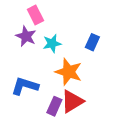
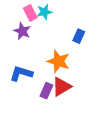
cyan star: (52, 43) -> (44, 12), moved

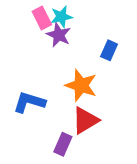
purple star: (22, 31) -> (59, 35), moved
purple rectangle: (46, 91) -> (63, 144), moved

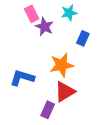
cyan star: (61, 17) -> (69, 13), moved
orange star: (81, 85) -> (62, 65), turned -30

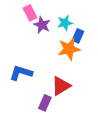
cyan star: (69, 13) -> (65, 23), moved
orange star: (62, 65) -> (69, 49), moved

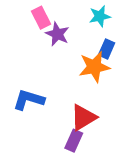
cyan star: (65, 23) -> (100, 16), moved
purple rectangle: (45, 103) -> (74, 141), moved

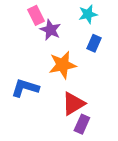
orange star: (94, 67) -> (63, 65), moved
purple rectangle: (74, 141) -> (82, 124), moved

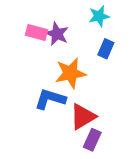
pink rectangle: (36, 15) -> (37, 32), moved, turned -48
blue L-shape: (25, 88) -> (50, 99), moved

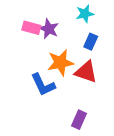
blue L-shape: (50, 99) -> (43, 85), turned -132
red triangle: (83, 117) -> (86, 72), moved, turned 50

